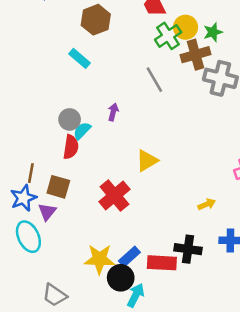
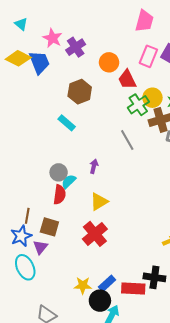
yellow triangle: (147, 161) -> (99, 202), moved
yellow star: (99, 259) -> (83, 285), size x0.7

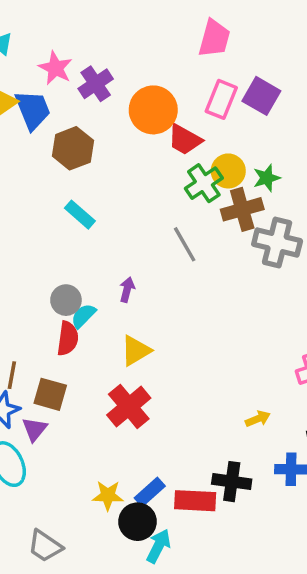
orange circle: (109, 62) -> (153, 110), size x1.4
red trapezoid: (127, 80) -> (185, 140), turned -35
brown hexagon: (80, 92) -> (73, 148), moved

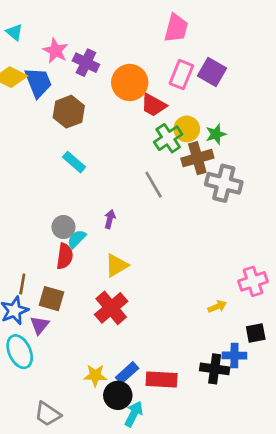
purple cross: (96, 84) -> (86, 63), turned -30
yellow arrow: (258, 419) -> (217, 307), moved
black cross: (232, 482) -> (215, 369), moved

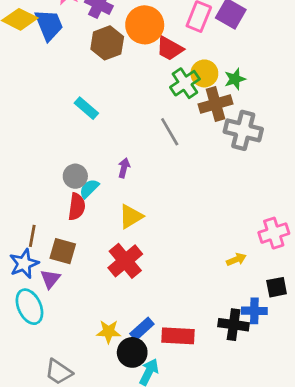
brown hexagon: (69, 112) -> (107, 43), moved

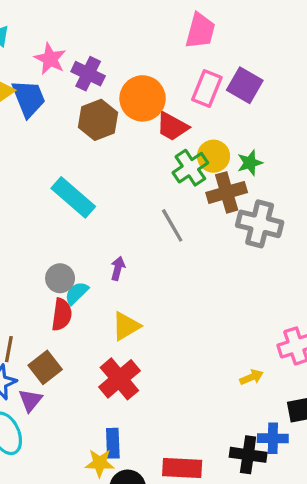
cyan rectangle: (86, 108) -> (73, 197), size x1.5
brown square: (63, 251) -> (45, 367), turned 36
blue rectangle: (142, 329) -> (113, 443), moved, turned -50

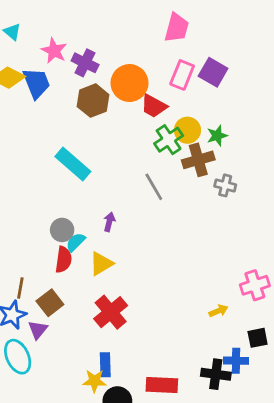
gray cross: (260, 224) -> (225, 185), size x0.6
yellow triangle: (126, 326) -> (101, 264), moved

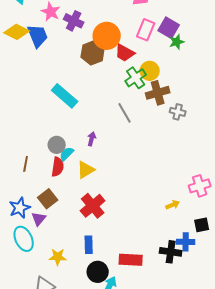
brown hexagon: (93, 101) -> (93, 53), moved
green star: (217, 136) -> (177, 42), moved
brown line: (20, 288) -> (26, 164), moved
yellow star: (94, 381) -> (58, 257), moved

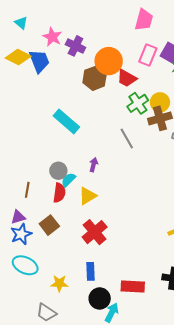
yellow circle: (150, 71) -> (160, 102), moved
purple triangle: (39, 219) -> (18, 217), moved, turned 35
cyan ellipse: (24, 239) -> (25, 265), turned -40

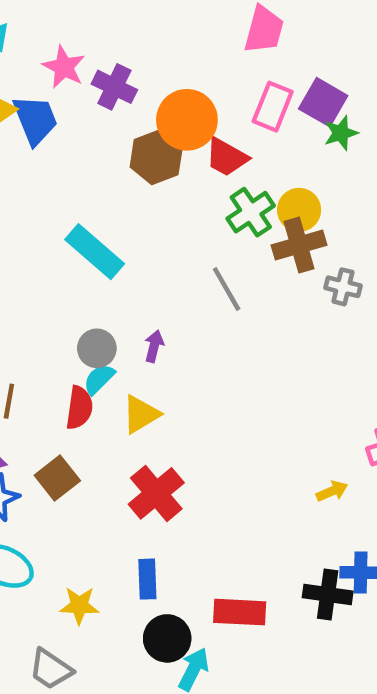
gray circle: (58, 171) -> (97, 348), moved

